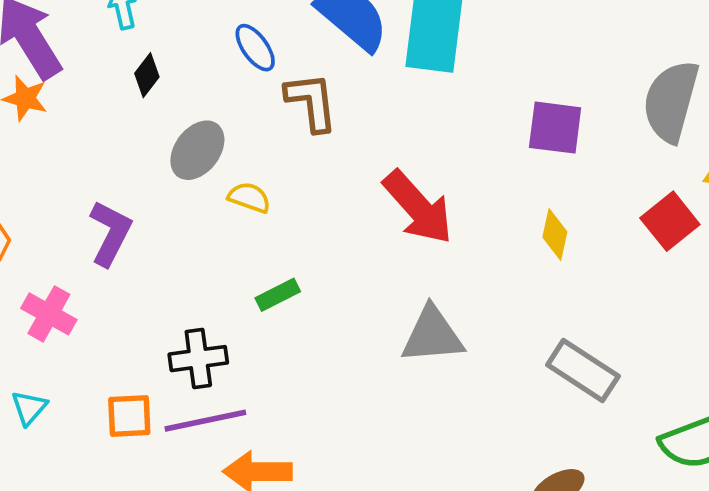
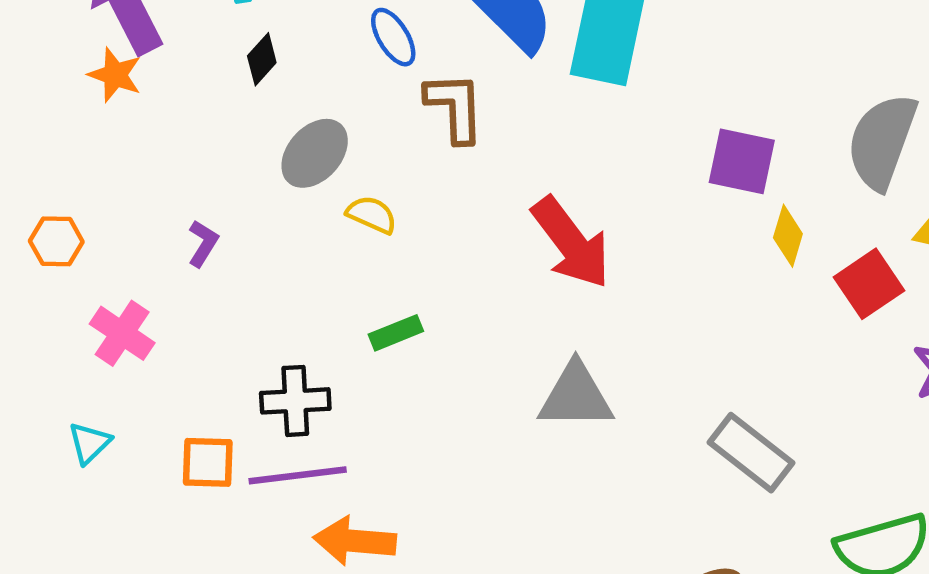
purple L-shape: (110, 233) -> (203, 243), size x0.6
yellow diamond: (555, 235) -> (788, 236), moved

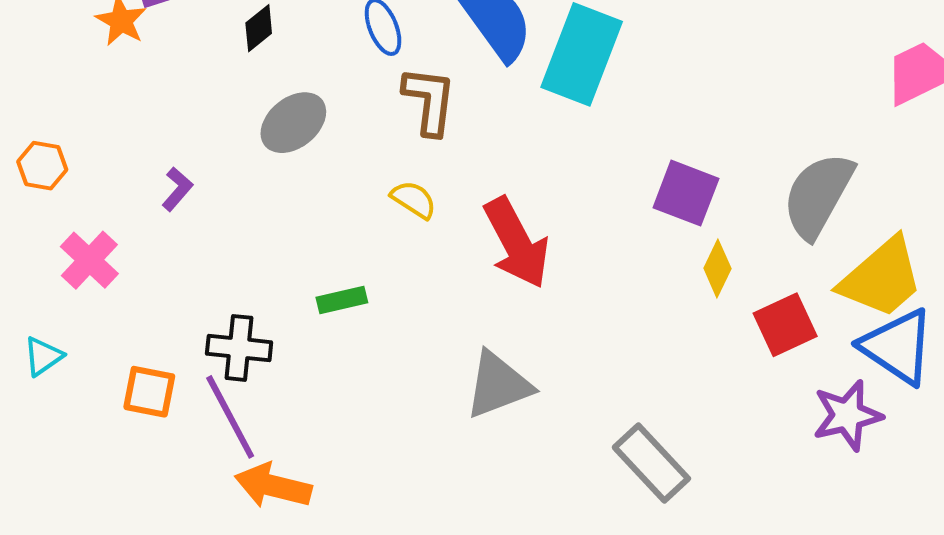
yellow semicircle: (372, 215) -> (414, 200), moved
gray triangle: (576, 396) -> (498, 385), turned -30
purple line: (298, 475) -> (230, 417), turned 60

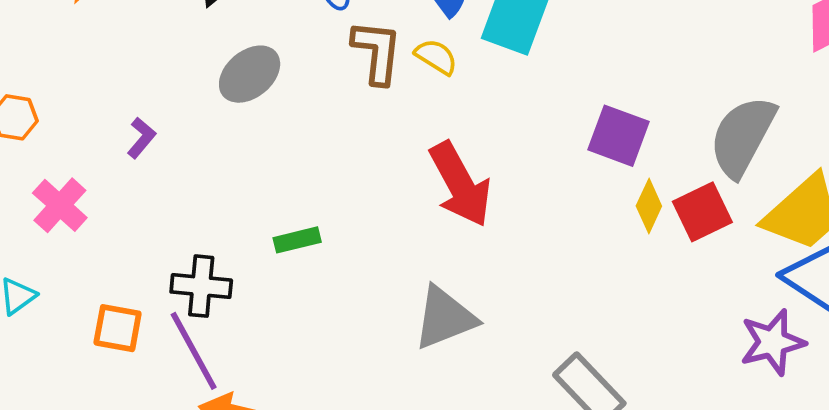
yellow semicircle: (414, 200) -> (436, 57), moved
red square: (785, 325) -> (702, 212), moved

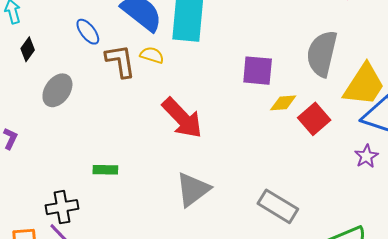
yellow diamond: (649, 206) -> (283, 103), turned 76
red square: (702, 212) -> (314, 119), moved
green rectangle: (297, 240) -> (105, 170), turned 30
purple star: (773, 342) -> (366, 156), size x0.7

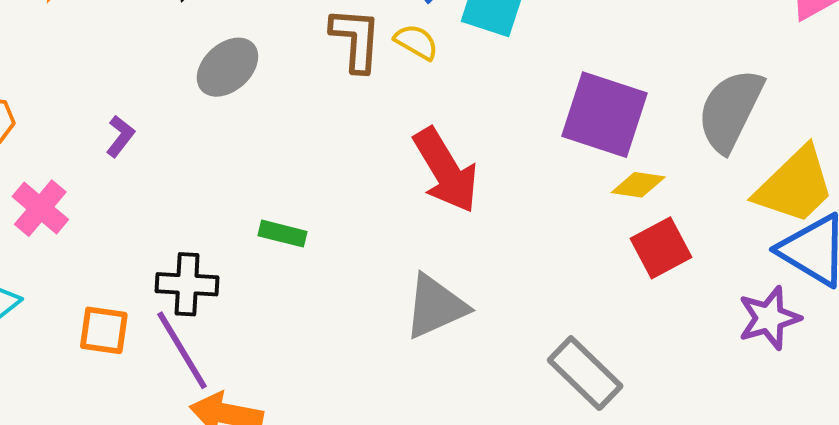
purple square: (258, 71) -> (604, 115), size x1.4
red square: (314, 119) -> (661, 248), moved
purple star: (366, 156) -> (769, 318), size x1.4

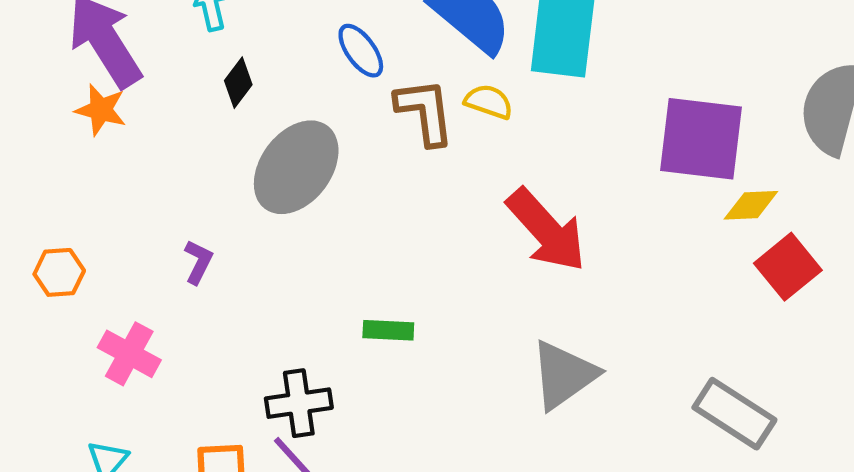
gray ellipse: (227, 67) -> (296, 167), size x1.4

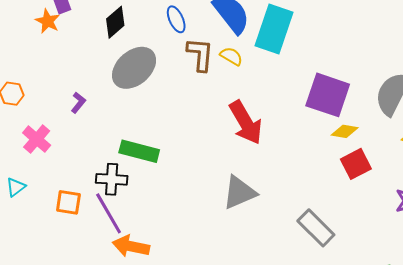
black diamond: (238, 83) -> (115, 22), size x1.4
green rectangle: (388, 330) -> (139, 151), moved, size x1.6

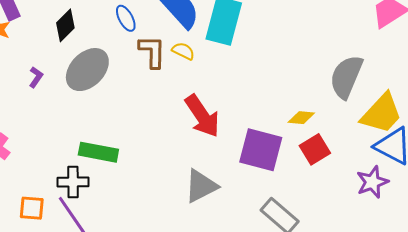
purple square: (328, 95) -> (261, 150), moved
purple L-shape: (78, 103) -> (36, 77), moved

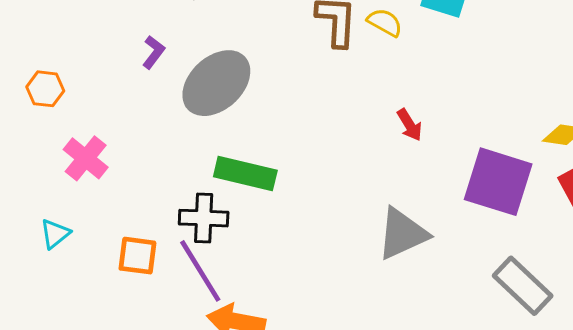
gray ellipse: (87, 70) -> (216, 83), moved
red arrow: (202, 116) -> (410, 125), size x0.5

